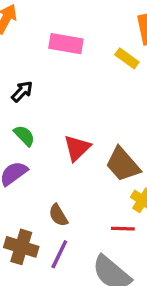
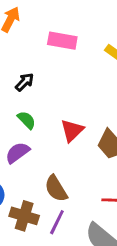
brown semicircle: (58, 215) -> (56, 189), size x1.4

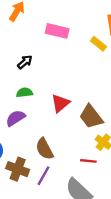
green semicircle: (27, 120) -> (25, 93), turned -56

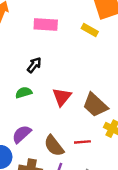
black arrow: (25, 62) -> (34, 65), moved
purple semicircle: (16, 118) -> (22, 134), moved
red line: (88, 161) -> (82, 142), moved

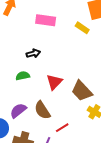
black arrow: (34, 65) -> (33, 53), turned 32
red line: (82, 142) -> (62, 128), moved, turned -32
brown semicircle: (54, 146) -> (42, 110), moved

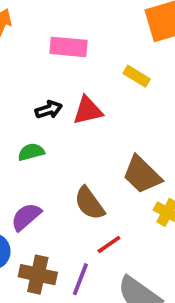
yellow rectangle: (82, 28) -> (137, 76), moved
red triangle: (54, 82) -> (88, 110), moved, turned 36
brown semicircle: (42, 110) -> (89, 203), moved

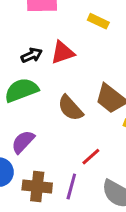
green semicircle: (31, 152) -> (21, 90), size x1.6
brown semicircle: (89, 203) -> (70, 108), moved

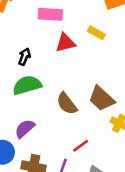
red triangle: (63, 52) -> (65, 43), moved
black arrow: (32, 55) -> (24, 57), moved, turned -49

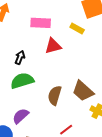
yellow rectangle: (96, 33) -> (77, 29), moved
brown semicircle: (67, 104) -> (55, 95), turned 54

